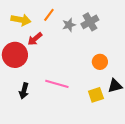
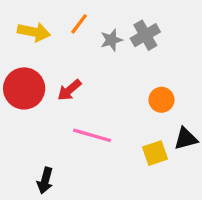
red arrow: (35, 39) -> (69, 90), moved
black arrow: (24, 91) -> (45, 181), moved

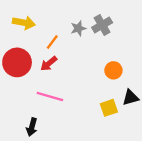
orange line: (79, 24) -> (52, 42), moved
pink line: (92, 135) -> (50, 96), moved

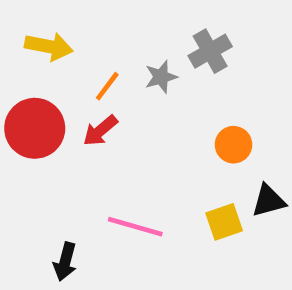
gray star: (78, 28) -> (161, 77), moved
pink line: (50, 96) -> (135, 227), moved

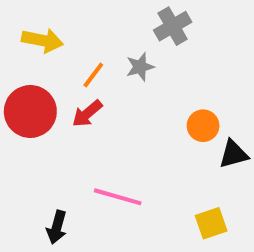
gray cross: (210, 51) -> (173, 26), moved
black triangle: (269, 201) -> (234, 154), moved
yellow square: (224, 222) -> (211, 223), moved

